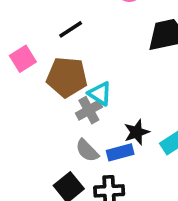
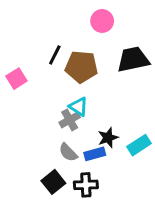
black line: (71, 29) -> (55, 55), turned -30
brown pentagon: (67, 77) -> (81, 67), moved

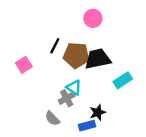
black trapezoid: (133, 59) -> (98, 59), moved
cyan rectangle: (139, 145) -> (123, 80), moved
gray semicircle: (68, 152) -> (52, 118), moved

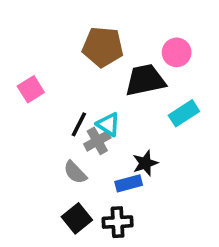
pink circle: (93, 18) -> (177, 52), moved
black line: (55, 46) -> (79, 124), moved
brown pentagon: (76, 55) -> (103, 47), moved

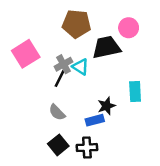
pink square: (31, 89) -> (26, 54), size x1.5
cyan rectangle: (184, 113) -> (135, 92), moved, turned -60
cyan triangle: (108, 124) -> (80, 67), moved
gray cross: (97, 141) -> (63, 64), moved

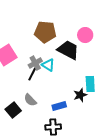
black trapezoid: (106, 47) -> (68, 50), turned 40
black star: (106, 106) -> (80, 95), moved
black square: (58, 145) -> (13, 110), moved

